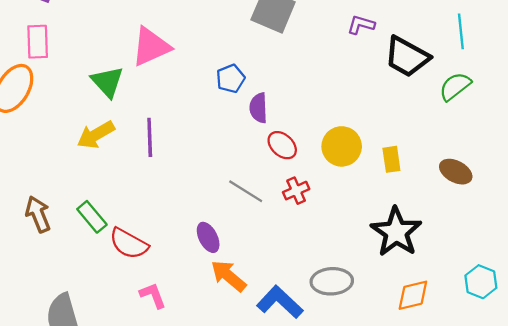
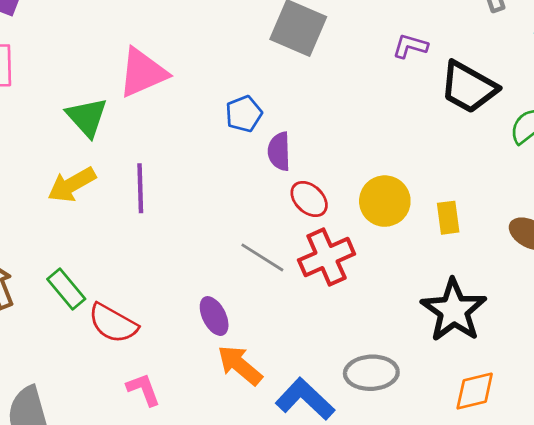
red cross: (296, 191) -> (327, 257), size x1.6

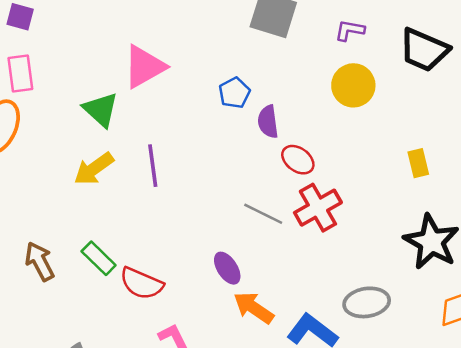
purple L-shape: (410, 46) -> (350, 30), moved
yellow circle: (385, 201) -> (353, 85), moved

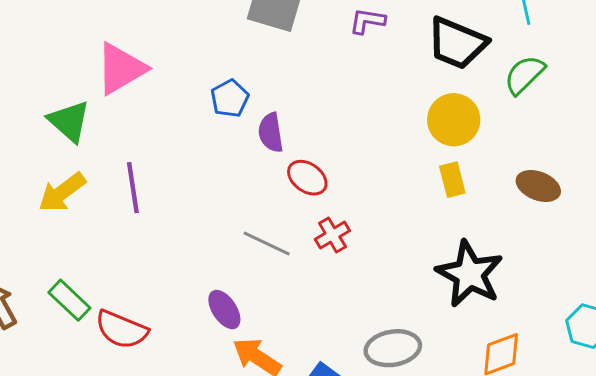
yellow circle: (353, 85) -> (454, 120), moved
red cross: (318, 208) -> (332, 235), size x0.6

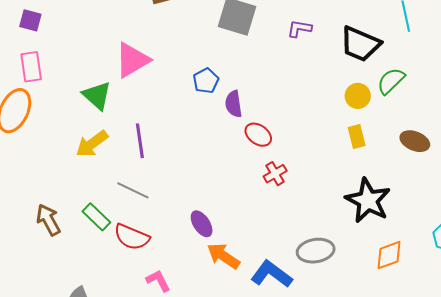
green semicircle: (524, 75) -> (391, 81), moved
yellow circle: (454, 120) -> (358, 96), size x0.7
gray line: (267, 243) -> (133, 190), moved

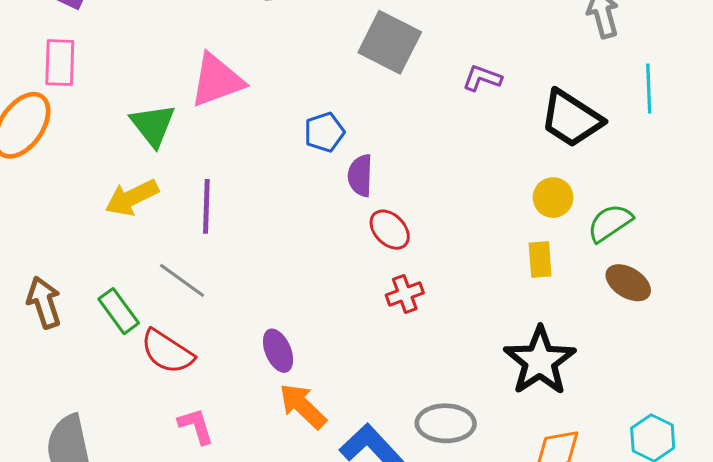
green semicircle: (391, 81) -> (610, 223), moved

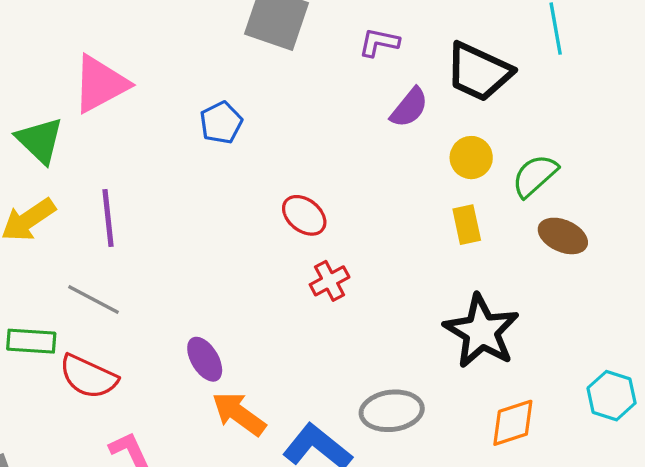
purple semicircle: (360, 176) -> (409, 108), moved, turned -135
green rectangle: (119, 311) -> (31, 341), turned -42

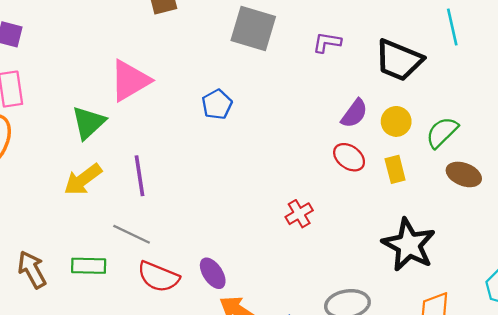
purple semicircle: (409, 108) -> (354, 113), moved
green triangle: (40, 140) -> (88, 123), turned 36
red ellipse: (304, 215) -> (349, 157), moved
red semicircle: (88, 377) -> (158, 277), moved

